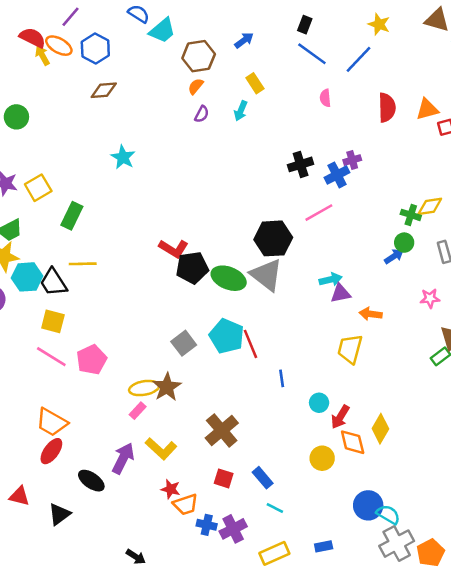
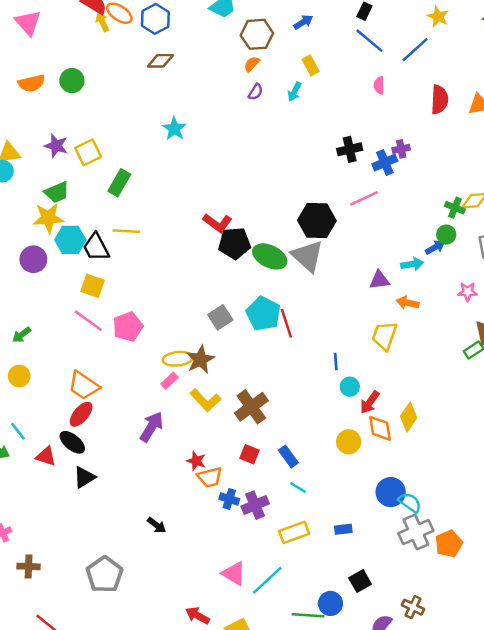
cyan arrow: (331, 279) -> (412, 264), moved
blue line: (282, 378) -> (336, 362), moved
yellow L-shape: (161, 449) -> (205, 400), moved
black ellipse: (91, 481) -> (72, 442), moved

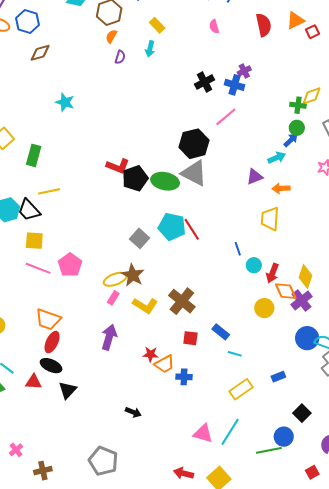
blue cross: (385, 163) -> (235, 85), turned -36
purple cross: (255, 505) -> (302, 301), moved

